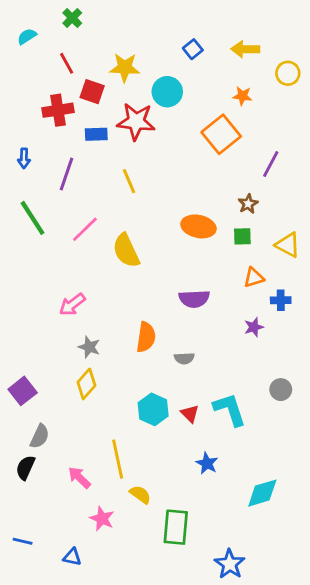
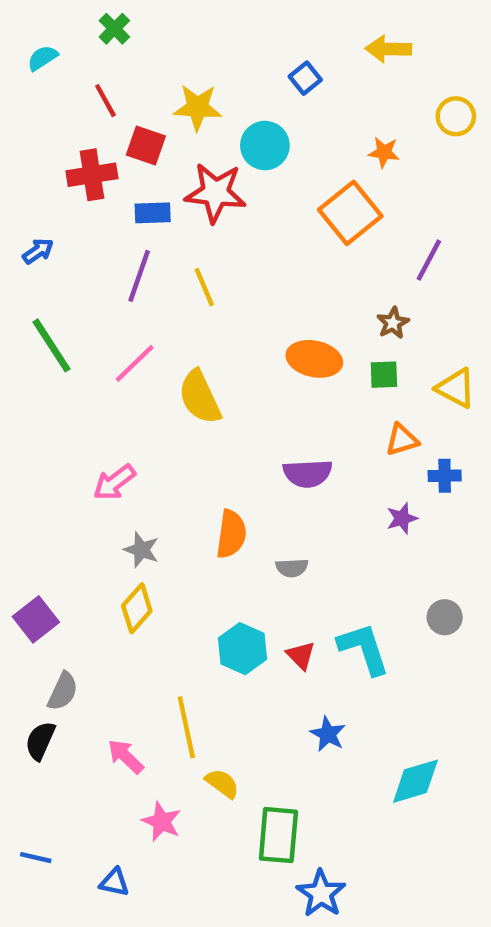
yellow arrow: (245, 49) -> (388, 49), moved
blue arrow: (24, 158) -> (38, 251), turned -126
purple line: (67, 174) -> (139, 276), moved
blue star: (230, 564) -> (321, 893), moved

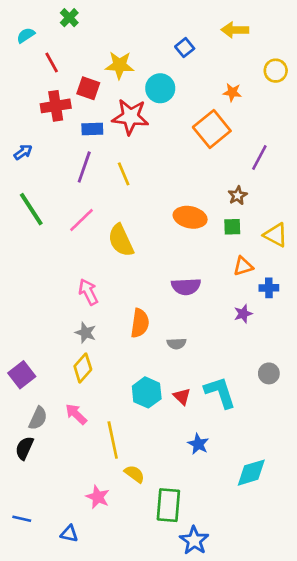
red line: (105, 101) -> (52, 62), moved
pink arrow: (114, 482) -> (88, 292), moved, turned 100
pink arrow: (126, 756) -> (76, 414), moved

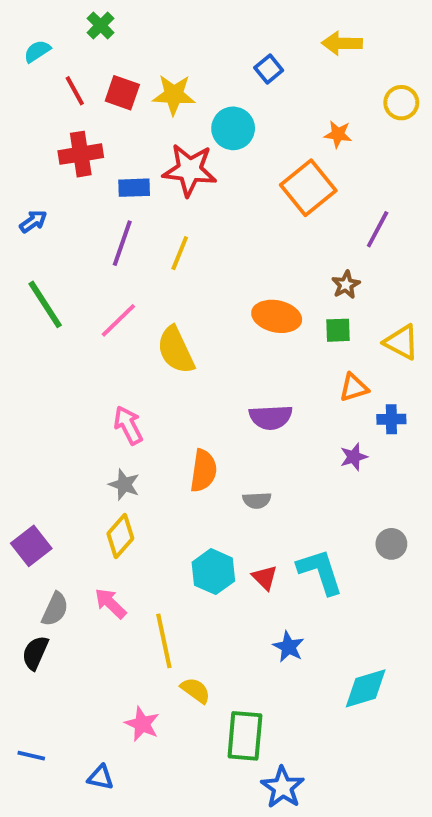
red square: (88, 88) -> (122, 93), moved
yellow line: (124, 174) -> (180, 253), turned 45

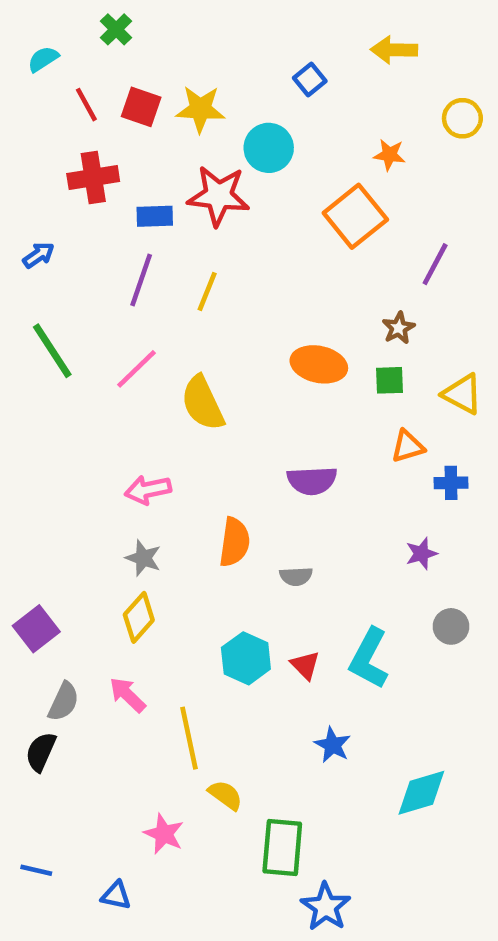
pink arrow: (128, 425) -> (148, 490), turned -75
purple star: (354, 457) -> (421, 554), moved
cyan L-shape: (320, 572) -> (369, 658), turned -134

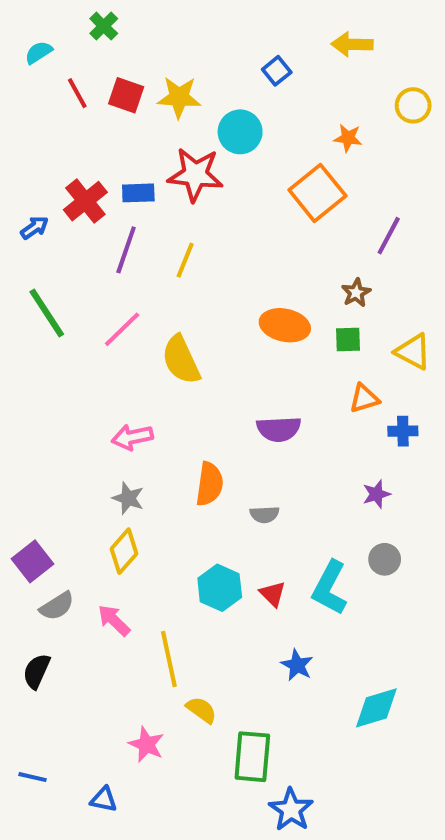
red cross: (93, 178) -> (85, 201), moved, turned -30
gray circle: (451, 626) -> (385, 559), moved
gray semicircle: (64, 702) -> (57, 606), moved, turned 33

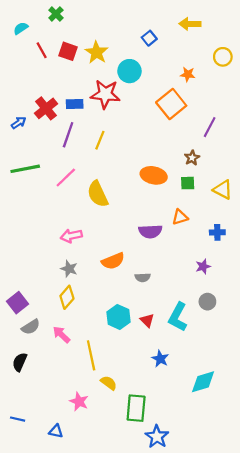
yellow star: (179, 97) -> (97, 52), turned 30
green line: (47, 313) -> (25, 169), turned -68
orange triangle: (364, 398) -> (180, 217), moved
orange semicircle: (210, 484) -> (113, 261), turned 60

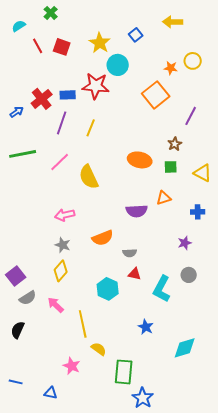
yellow star: (97, 52) -> (100, 43), moved
yellow circle: (223, 57) -> (193, 61), moved
red triangle: (147, 320) -> (135, 274), moved, turned -32

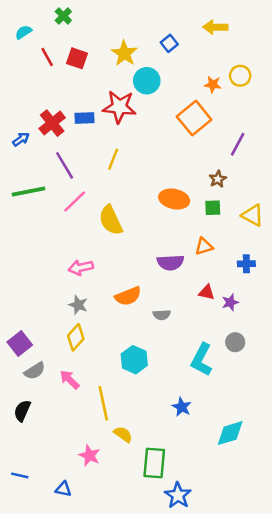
purple line: (62, 123) -> (65, 165), moved, turned -50
red triangle: (135, 274) -> (207, 292), moved

